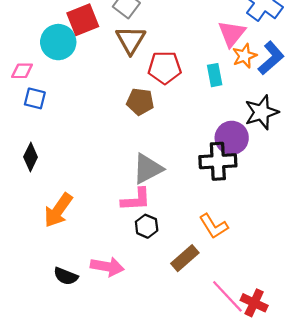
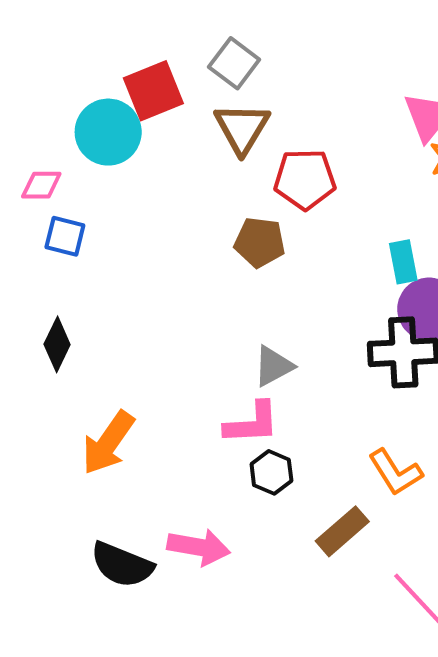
cyan rectangle: (215, 75) -> (403, 262), moved
gray triangle: (148, 169) -> (273, 366), size x0.7
black semicircle: (66, 276) -> (122, 565), size x1.4

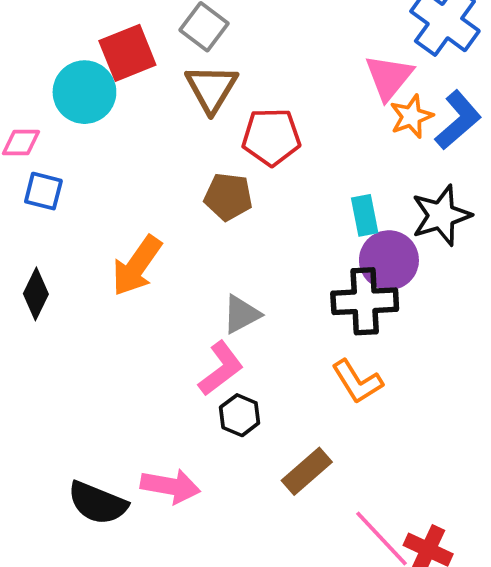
pink L-shape: (252, 423) -> (221, 369), turned -34
orange arrow: (108, 443) -> (137, 266), moved
orange L-shape: (395, 472) -> (357, 382), moved

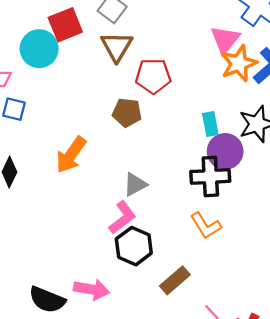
orange star: (411, 116) -> (239, 64), size x1.4
black hexagon: (240, 415) -> (134, 246), size x1.5

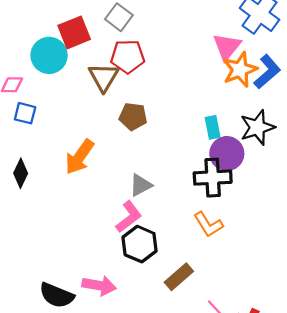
brown triangle: (117, 46) -> (104, 77), moved
red pentagon: (153, 76) -> (128, 56), moved

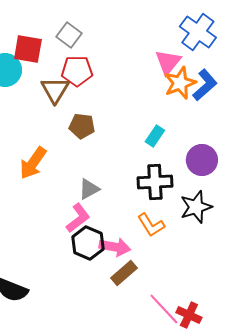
red square: (74, 32) -> (28, 49), turned 32
cyan rectangle: (213, 127) -> (155, 136), turned 45
black star: (257, 127) -> (196, 207), moved
purple circle: (227, 154) -> (202, 160), moved
pink arrow: (99, 286) -> (115, 247), moved

